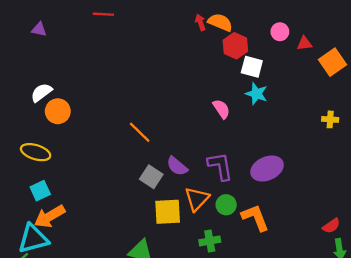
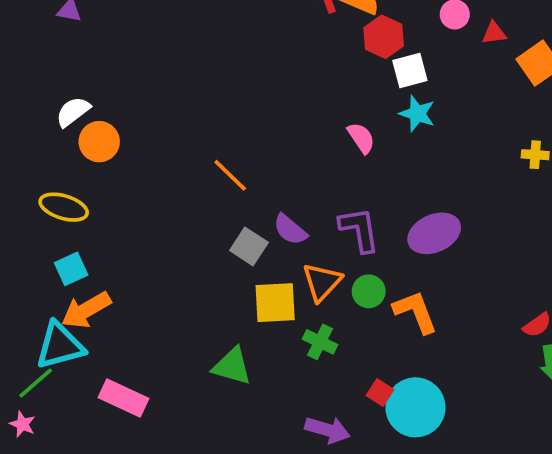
white square: (252, 67) -> (410, 71), turned -30
green cross: (210, 241) -> (320, 342), moved, turned 36

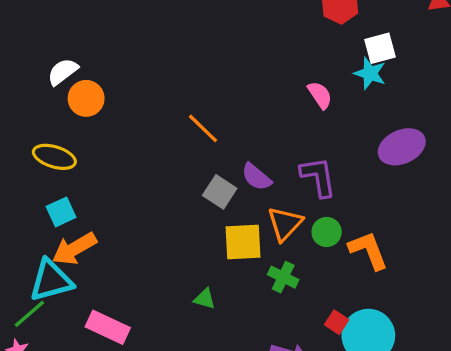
white square: (410, 71) -> (380, 48), moved
purple ellipse: (434, 233) -> (402, 147), moved
green triangle: (232, 366) -> (205, 299), size x0.6

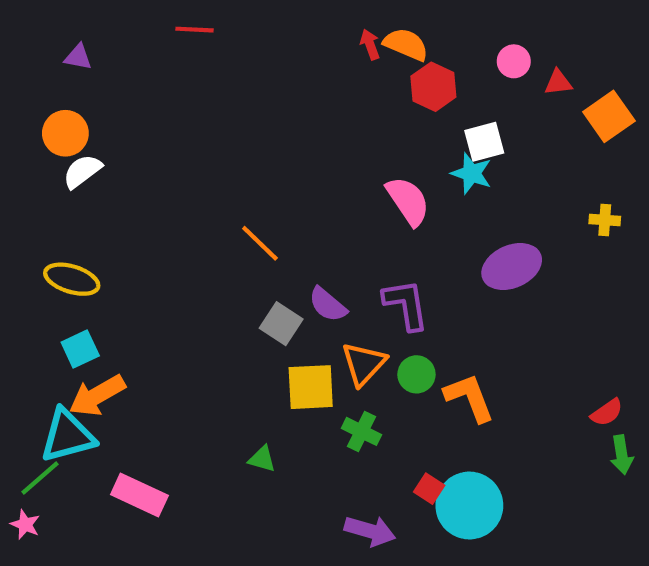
pink semicircle: (320, 95) -> (408, 201), size x1.4
orange circle: (86, 98) -> (65, 133), moved

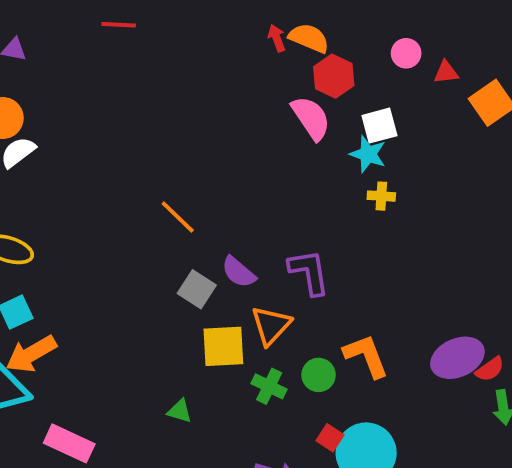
pink semicircle: (408, 201) -> (311, 118), moved
yellow cross: (605, 220) -> (381, 196), moved
purple ellipse: (512, 267) -> (457, 358), moved
green circle: (416, 374) -> (319, 375), moved

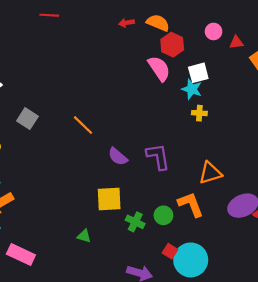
red arrow: (277, 38) -> (126, 23), moved, turned -80
gray square: (197, 289) -> (27, 119), moved
orange triangle: (271, 325) -> (210, 173), moved, turned 30

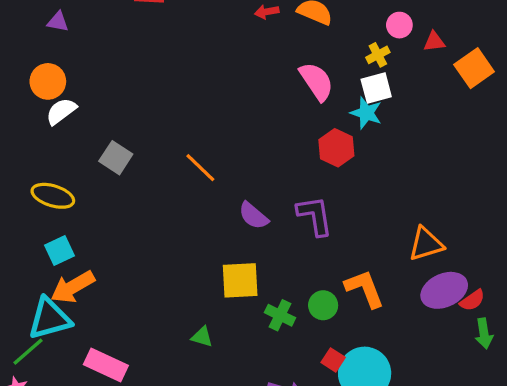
red hexagon: (172, 45) -> (336, 148), moved
yellow cross: (199, 113) -> (378, 55), moved, turned -32
orange triangle: (210, 173) -> (426, 244), moved

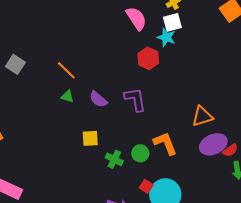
yellow square: (240, 280) -> (90, 138), size x0.7
green triangle: (202, 337) -> (67, 96), moved

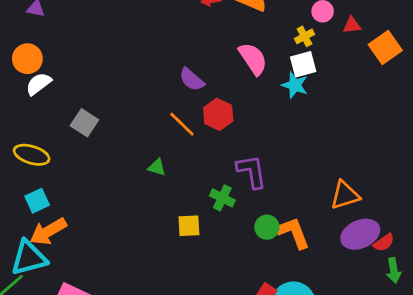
red hexagon: (148, 58) -> (218, 114), moved
orange line: (66, 70) -> (182, 124), moved
purple semicircle: (98, 99) -> (192, 80), moved
green circle: (140, 153) -> (267, 227), moved
green cross: (114, 159) -> (222, 198), moved

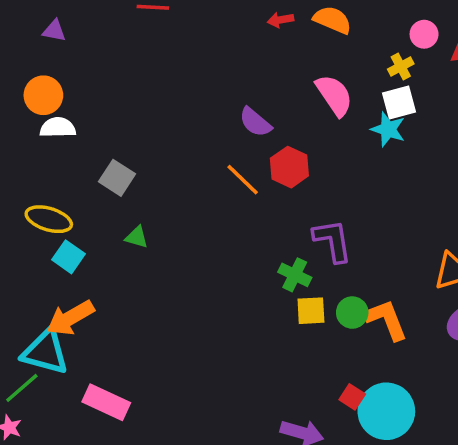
white semicircle: (39, 84) -> (58, 128), turned 36
green triangle: (157, 167) -> (137, 237), moved
cyan square: (37, 201) -> (69, 257), moved, turned -30
yellow square: (189, 226) -> (311, 311), moved
cyan triangle: (29, 258) -> (45, 352), turned 30

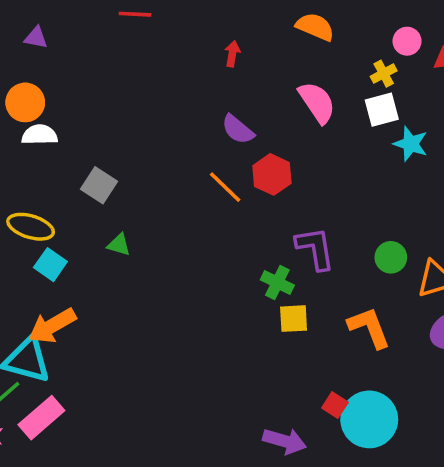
red arrow: (280, 20) -> (232, 54), moved, turned 110
cyan star: (388, 129) -> (411, 144), moved
green circle: (352, 313) -> (391, 257), moved
pink rectangle: (106, 402) -> (41, 418), moved, turned -66

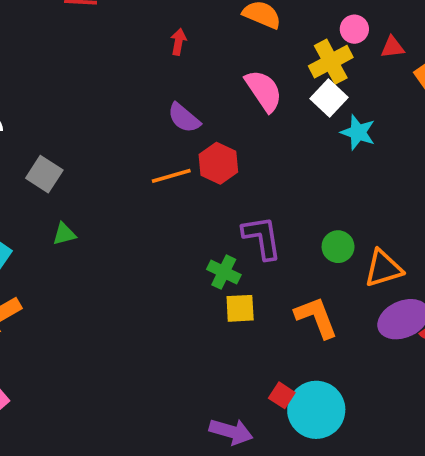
yellow cross: (384, 74) -> (331, 62), size x1.6
white square: (382, 110) -> (329, 98), turned -32
orange line: (225, 187) -> (171, 176), turned -60
green triangle: (119, 245) -> (64, 234), turned -30

